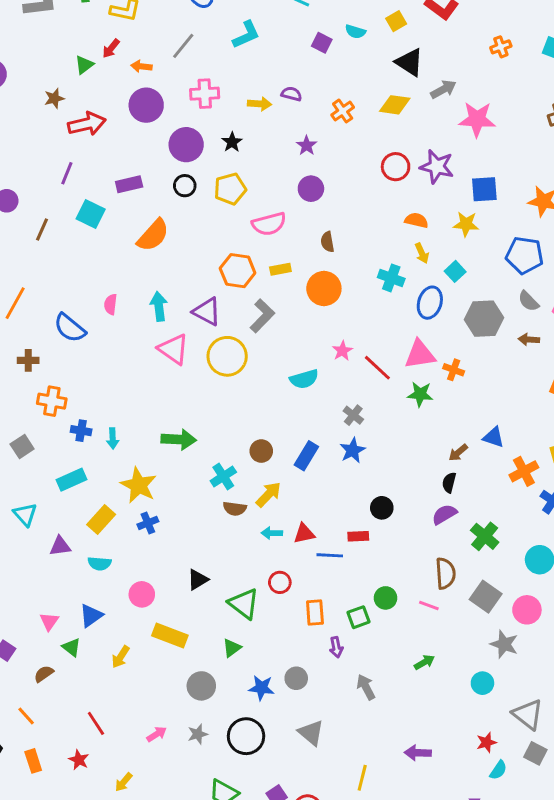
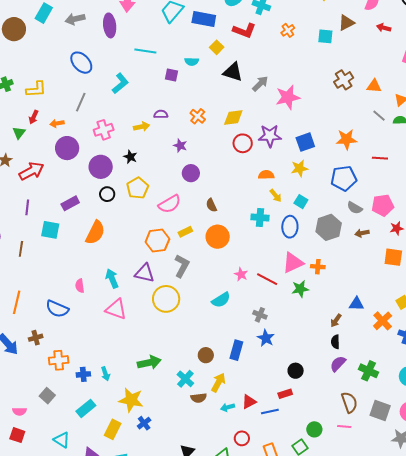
orange cross: (501, 47) -> (288, 30), moved
yellow diamond: (395, 105) -> (233, 117), moved
pink triangle: (173, 349) -> (116, 309), moved

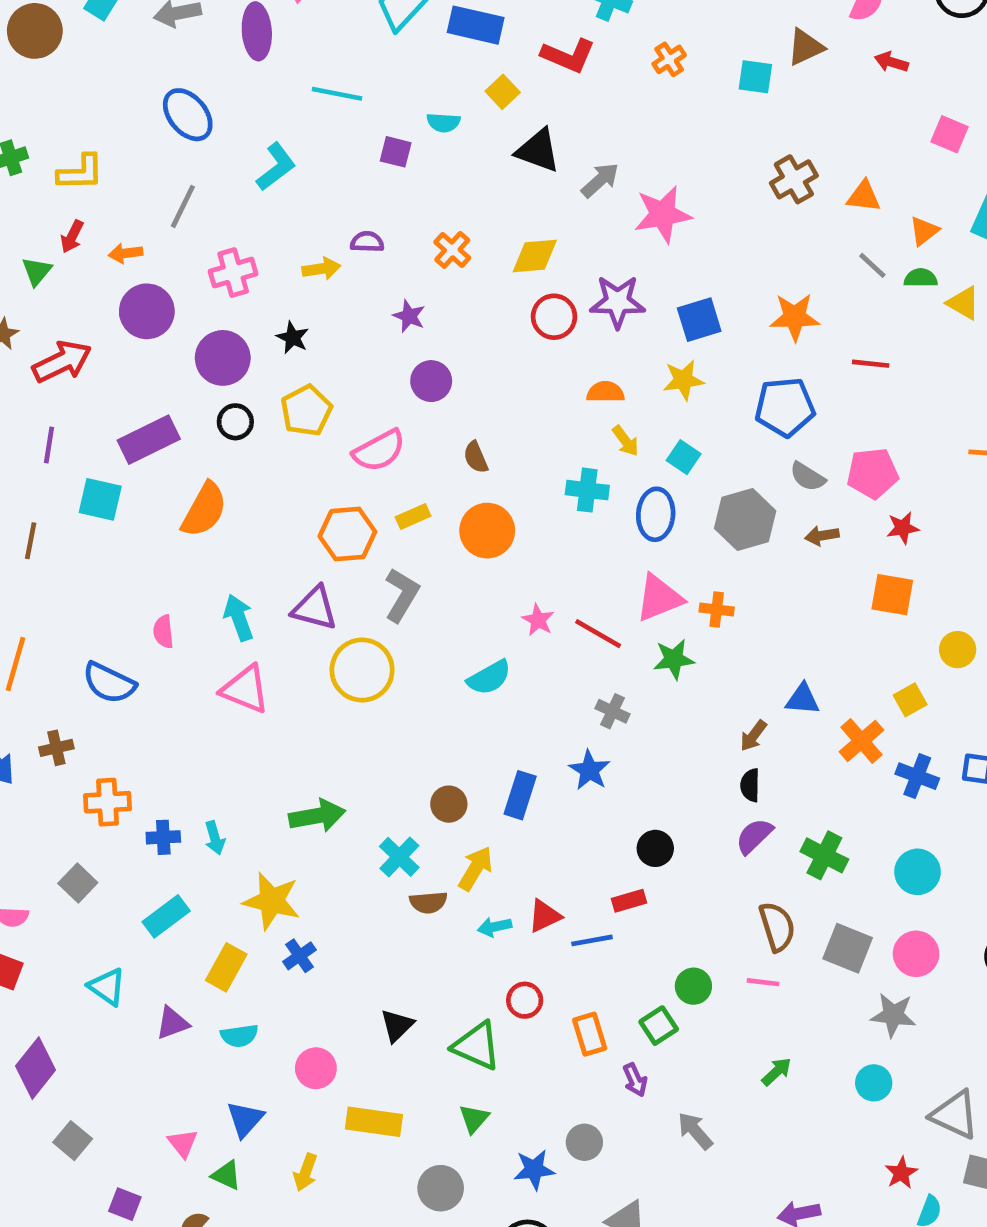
purple rectangle: (70, 203) -> (149, 440), size x1.4
gray cross: (260, 315) -> (612, 711), moved

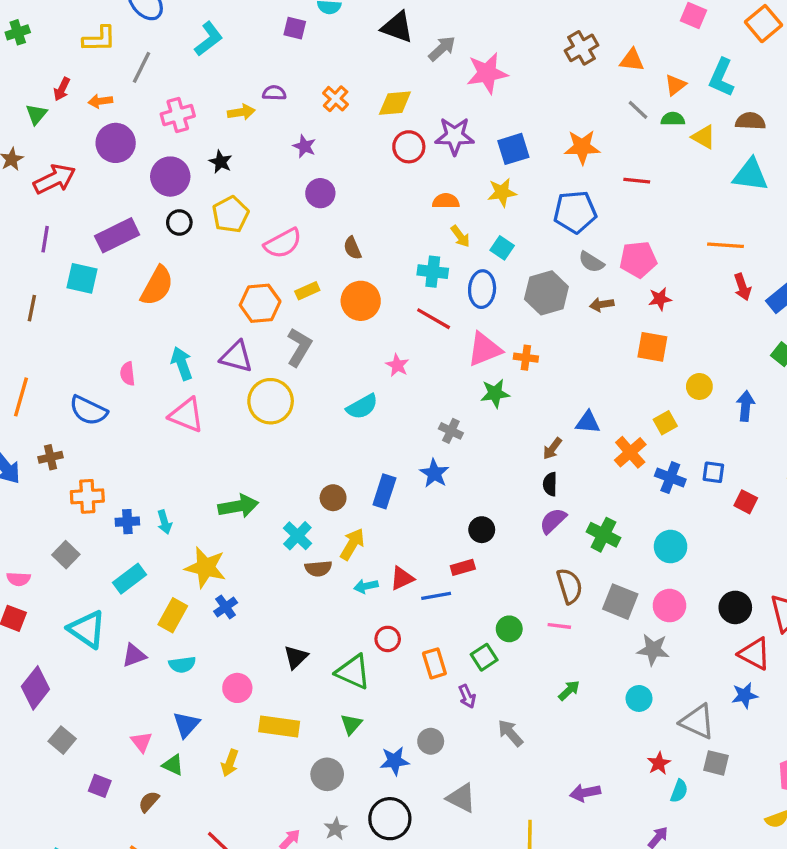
yellow L-shape: (80, 172) -> (99, 39), moved
red line: (598, 634) -> (434, 319), moved
cyan triangle: (107, 987) -> (87, 629), size x1.4

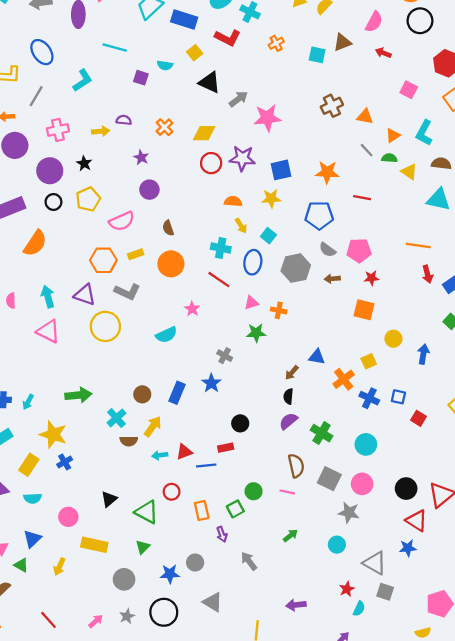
gray L-shape: (299, 347) -> (127, 292), turned 80
pink triangle: (484, 349) -> (251, 303), size x0.6
cyan arrow: (165, 522) -> (28, 402), turned 40

